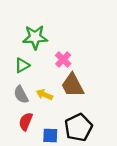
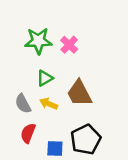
pink cross: (63, 59) -> (69, 45), moved
green triangle: (22, 65) -> (45, 78), moved

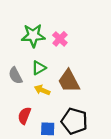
gray semicircle: (23, 104) -> (15, 76), moved
black pentagon: (86, 140) -> (74, 121), turned -30

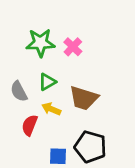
brown trapezoid: (69, 81) -> (84, 98), turned -45
red semicircle: (24, 116) -> (30, 125), moved

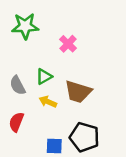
green star: (40, 43) -> (25, 26), moved
red semicircle: (30, 125) -> (16, 122), moved

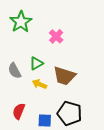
green star: (25, 26) -> (21, 22), turned -30
red semicircle: (16, 122) -> (19, 111), moved

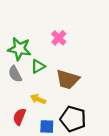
green star: (21, 22) -> (19, 49), moved, turned -30
yellow arrow: (39, 84) -> (38, 99), moved

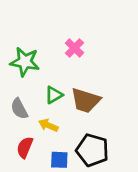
green triangle: (38, 66) -> (54, 95), moved
gray semicircle: (15, 74) -> (19, 109), moved

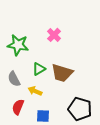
black pentagon: (92, 150) -> (80, 109), moved

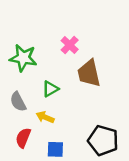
brown trapezoid: (62, 73) -> (89, 73), moved, turned 60

